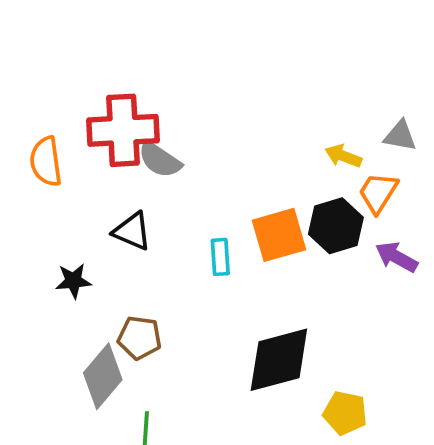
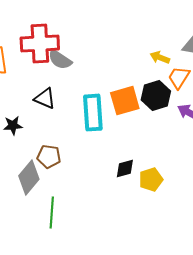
cyan rectangle: (220, 257) -> (93, 113), size x1.8
black diamond: (279, 360) -> (125, 169), size x0.5
yellow pentagon: (345, 413) -> (151, 180), moved, turned -30

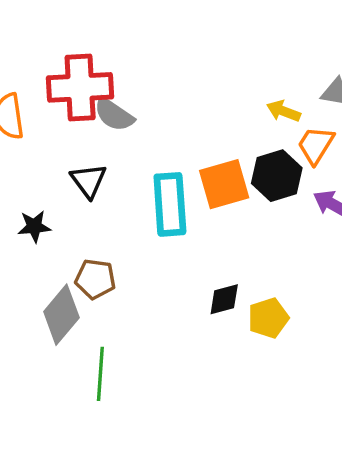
black triangle: (45, 99) -> (89, 181), turned 30

